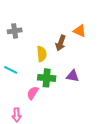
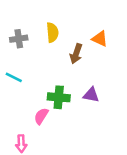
yellow semicircle: (42, 54) -> (52, 32), moved
cyan line: (11, 70) -> (14, 77), moved

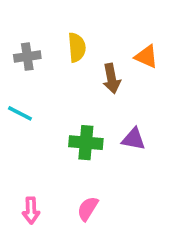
brown arrow: (76, 54) -> (112, 79), turned -30
pink semicircle: (41, 116) -> (88, 209), moved

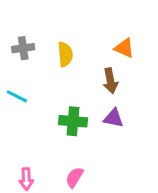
yellow semicircle: (77, 47) -> (65, 54), moved
brown arrow: (112, 79) -> (110, 81), moved

